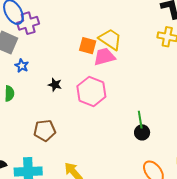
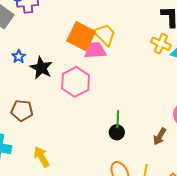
orange square: (88, 46) -> (81, 36), size x1.6
blue star: (22, 66) -> (19, 57), moved
black star: (55, 85) -> (41, 68), size x1.6

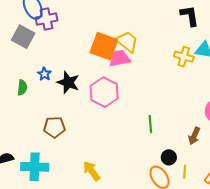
yellow cross: (161, 44) -> (184, 57), moved
black circle: (117, 132) -> (169, 157), moved
yellow arrow: (42, 157) -> (92, 171), moved

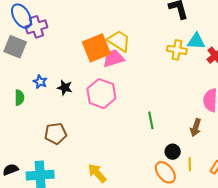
orange square: (104, 46) -> (96, 48), turned -36
black star: (68, 82) -> (65, 88), size x0.7

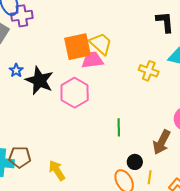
yellow cross: (177, 50) -> (149, 71), moved
black star: (65, 88) -> (39, 81), size x1.8
brown arrow: (196, 128) -> (162, 142), size x1.4
brown pentagon: (56, 134) -> (20, 157), moved

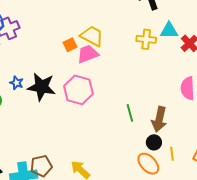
orange square: (77, 47) -> (70, 45), size x0.5
yellow cross: (149, 71) -> (146, 39), moved
brown arrow: (162, 142) -> (159, 119), moved

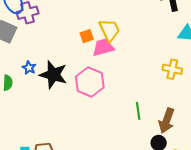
yellow trapezoid: (92, 36) -> (109, 30), turned 30
yellow cross: (146, 39) -> (172, 69), moved

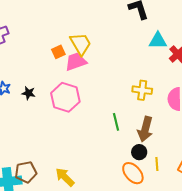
yellow cross: (172, 69) -> (142, 90), moved
black star: (53, 75) -> (29, 93), size x0.5

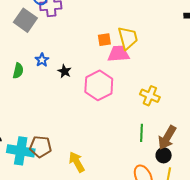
yellow cross: (142, 90) -> (150, 96), moved
green line: (116, 122) -> (141, 133), moved
black circle: (139, 152) -> (164, 155), moved

